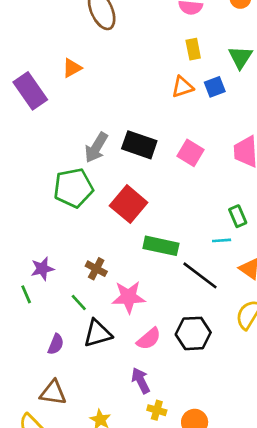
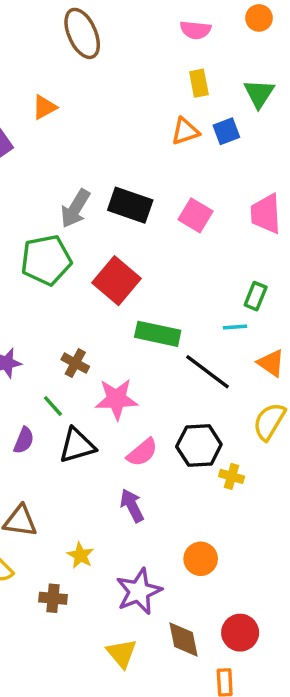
green rectangle: (238, 216) -> (256, 296), turned 45
purple semicircle: (56, 344) -> (24, 440), moved
yellow cross: (157, 410) -> (232, 476), moved

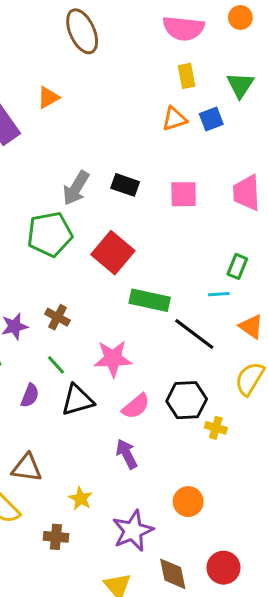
pink semicircle: (195, 30) -> (184, 28), size x1.5
black rectangle: (130, 205) -> (125, 185), size x0.7
pink square: (195, 215) -> (184, 194), turned -32
brown cross: (75, 363) -> (58, 317), moved

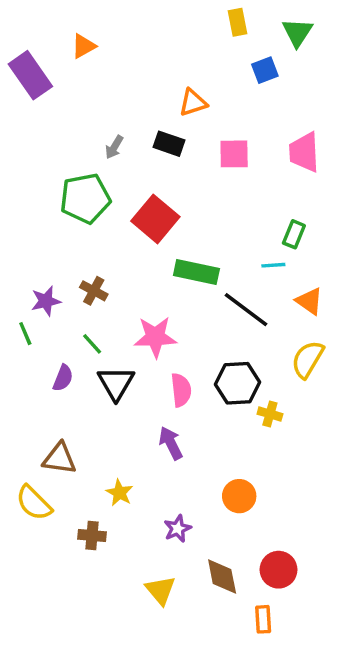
orange triangle: (174, 119) -> (193, 103), moved
gray arrow: (76, 188) -> (114, 147), size x0.6
black triangle: (77, 400) -> (116, 383), turned -44
pink semicircle: (136, 406) -> (181, 390), turned -56
purple star: (133, 531) -> (178, 529), size x0.6

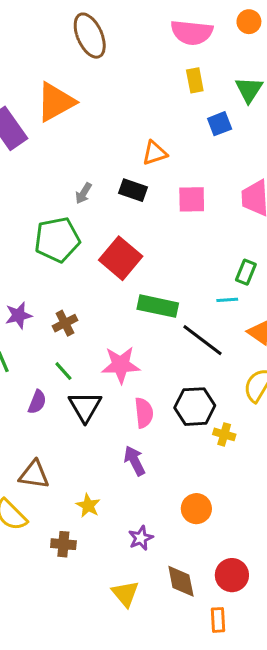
orange triangle: (83, 46) -> (56, 102), size x1.8
brown cross: (94, 291) -> (65, 323), turned 35
purple star: (46, 301) -> (19, 315), moved

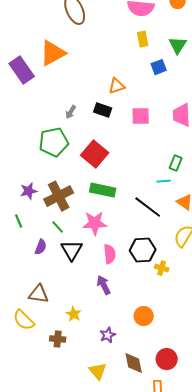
green rectangle: (158, 306) -> (103, 190), moved
brown cross: (65, 323) -> (59, 196), size x1.8

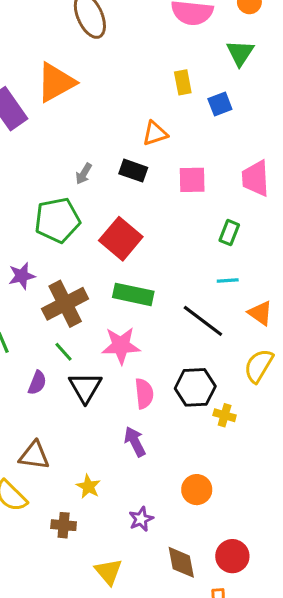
yellow rectangle: (143, 39) -> (183, 82), moved
green triangle: (178, 45) -> (240, 53), moved
green rectangle: (176, 163) -> (229, 233), moved
purple star: (29, 191) -> (22, 276), moved
yellow triangle: (98, 371) -> (108, 572), moved

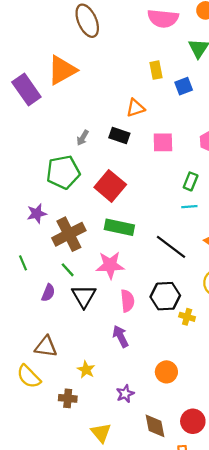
cyan line: (228, 281) -> (189, 207), moved

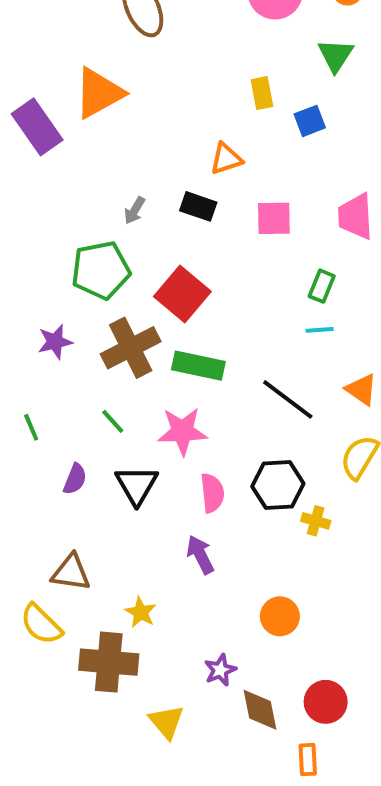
brown cross: (69, 234) -> (131, 348), moved
green line: (68, 270) -> (113, 421), moved
purple star: (125, 394) -> (220, 670), moved
brown cross: (68, 398) -> (109, 662), size x1.8

